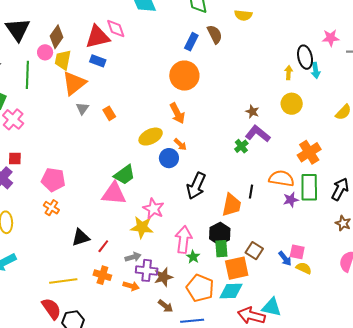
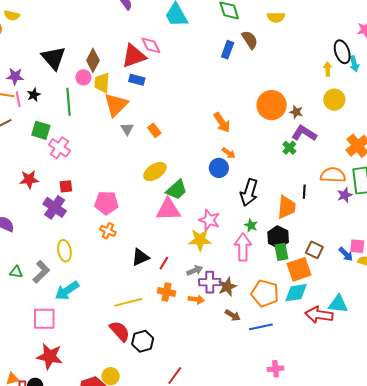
orange circle: (184, 76) -> (272, 105), moved
yellow ellipse: (151, 137) -> (155, 172), moved
green star: (193, 257) -> (251, 225), moved

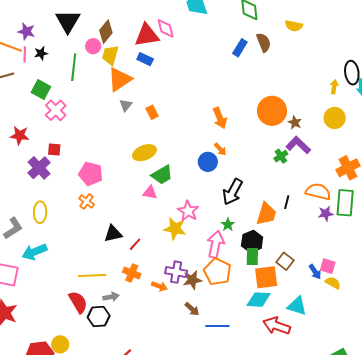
pink triangle: (168, 210) -> (150, 193), size x0.6
gray arrow: (195, 270) -> (111, 297), moved
orange pentagon: (265, 293) -> (217, 272), moved
cyan triangle: (338, 304) -> (297, 306), moved

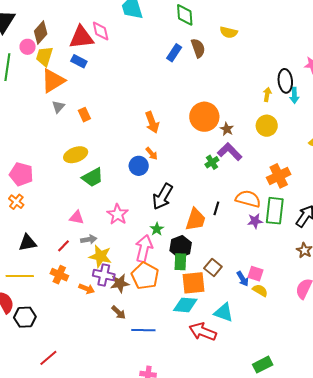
pink triangle: (150, 193) -> (77, 218), moved
yellow star: (175, 229) -> (100, 256), moved
black triangle: (113, 234) -> (28, 243), moved
gray arrow: (111, 297) -> (89, 239), moved

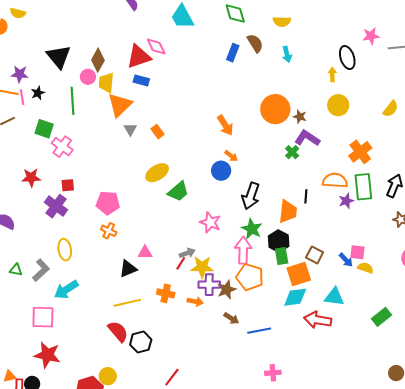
cyan arrow: (294, 95) -> (287, 54), moved
pink triangle: (77, 218) -> (145, 253), moved
green star: (157, 229) -> (252, 229), size x1.5
red line: (63, 246) -> (181, 263), moved
green rectangle: (263, 365) -> (382, 317), moved

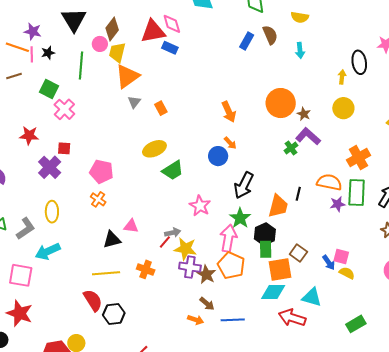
blue rectangle: (141, 80) -> (170, 48), moved
brown star: (227, 290) -> (206, 274), turned -30
orange arrow: (195, 302) -> (196, 320), moved

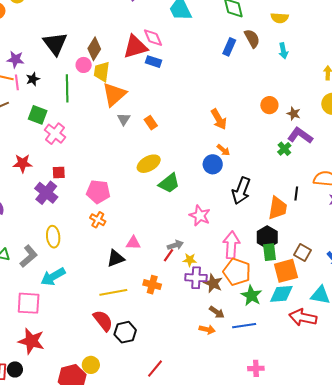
orange circle: (281, 103) -> (269, 105), size x0.6
green star: (240, 218) -> (251, 296), moved
yellow star: (185, 249) -> (190, 260), size x0.6

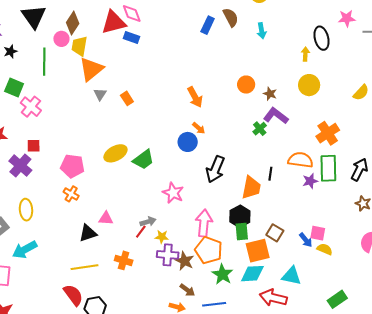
yellow ellipse: (149, 164) -> (115, 153), moved

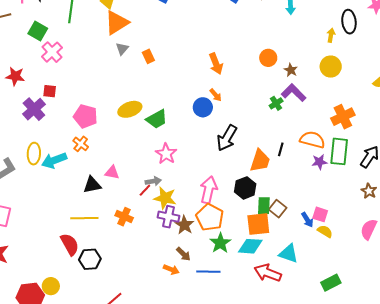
pink star: (173, 193) -> (166, 154), moved
green rectangle: (242, 231) -> (264, 206), moved
yellow star: (162, 237) -> (165, 198), size x1.6
cyan arrow: (25, 250) -> (54, 160), moved

